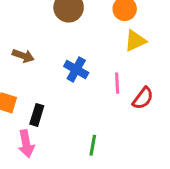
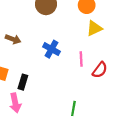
green line: (93, 145) -> (73, 108), moved

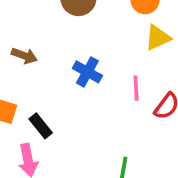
black rectangle: (23, 82) -> (41, 126), turned -56

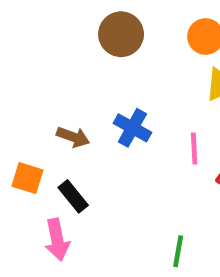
brown arrow: (24, 56) -> (73, 137), moved

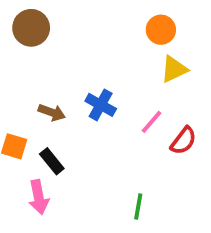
brown circle: (121, 34) -> (31, 28), moved
pink line: (194, 148) -> (151, 122), turned 44

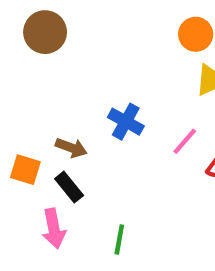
brown arrow: (52, 112) -> (71, 148), moved
green line: (138, 207) -> (119, 239), moved

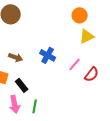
brown arrow: (71, 148) -> (16, 57), moved
green line: (119, 239) -> (35, 106), moved

